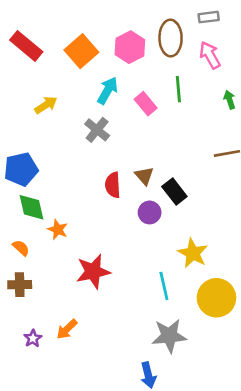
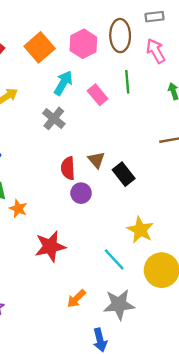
purple circle: (150, 212) -> (81, 193), moved
cyan line: (164, 286) -> (114, 259), turned -30
orange arrow: (67, 329) -> (76, 299), moved

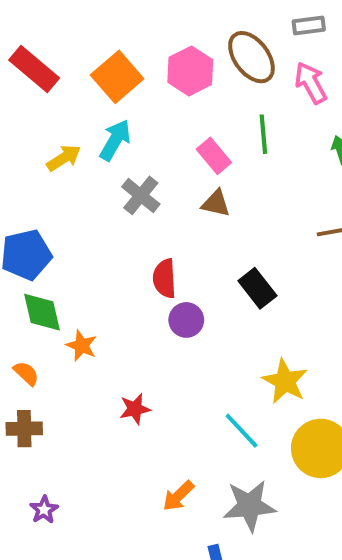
brown ellipse: (120, 36) -> (251, 57), turned -36
cyan arrow: (63, 83) -> (115, 140), moved
brown triangle: (96, 160) -> (216, 203), moved, turned -36
red star: (50, 246) -> (135, 409), size x0.6

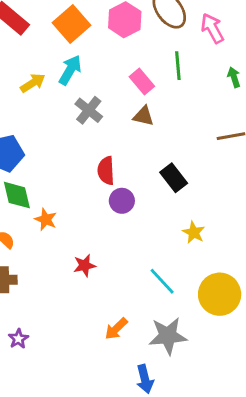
yellow star: (285, 381) -> (194, 232), moved, size x0.7

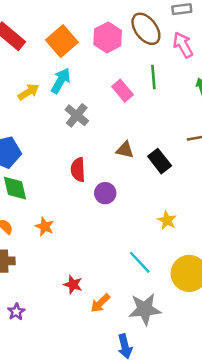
brown triangle: (143, 116) -> (125, 150), moved
red semicircle: (106, 171) -> (78, 170), moved
black rectangle: (174, 178) -> (160, 161), moved
orange star: (46, 219) -> (45, 226), moved
red star: (84, 265) -> (73, 285), moved, turned 30

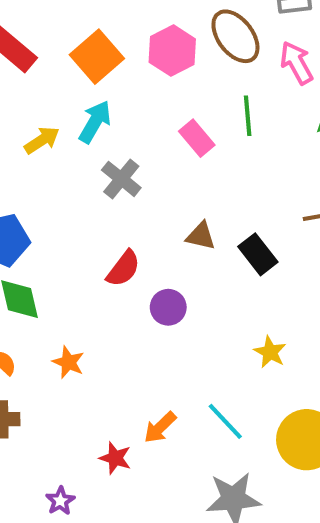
red semicircle: (78, 170) -> (123, 269), turned -140
orange arrow: (100, 303) -> (160, 427), moved
purple star: (16, 312) -> (60, 501), moved

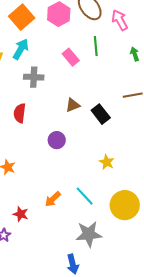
gray cross: (121, 179) -> (34, 77), turned -36
brown triangle: (201, 236) -> (73, 105), turned -35
red semicircle: (123, 269) -> (20, 113), moved, turned 150
red star: (115, 458) -> (21, 214), moved

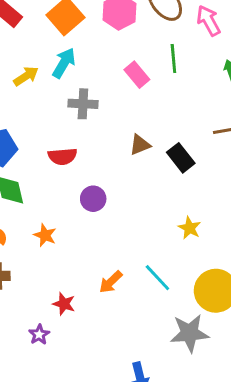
red semicircle: (20, 113) -> (63, 156), turned -102
purple circle: (57, 140) -> (93, 199), moved
gray star: (89, 234) -> (190, 333), moved

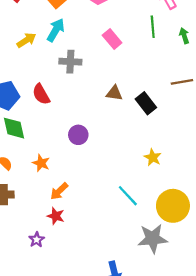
green line: (173, 59) -> (153, 27), moved
brown triangle: (140, 145) -> (114, 93), turned 30
red semicircle: (63, 156) -> (41, 94), moved, turned 65
orange arrow: (111, 282) -> (59, 191), moved

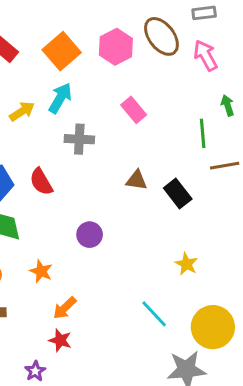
green line: (153, 27) -> (203, 133), moved

